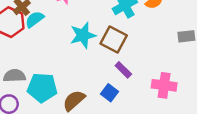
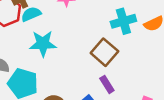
cyan star: (83, 35) -> (43, 44), moved

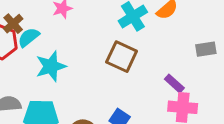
purple rectangle: (107, 84) -> (174, 84), moved

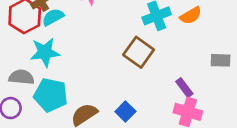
cyan star: (51, 66) -> (45, 52), moved

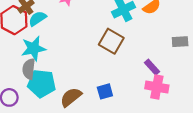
gray semicircle: (21, 77) -> (29, 69), moved, turned -84
blue square: (125, 111) -> (105, 91), turned 35

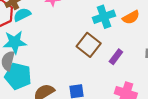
purple rectangle: (152, 67) -> (116, 57), moved, turned 72

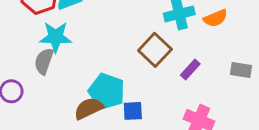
cyan pentagon: (18, 76) -> (107, 91), moved

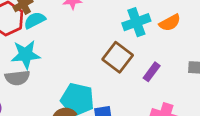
gray semicircle: (44, 61) -> (17, 78), turned -110

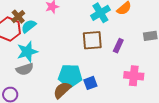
brown square: (118, 57) -> (92, 40), turned -30

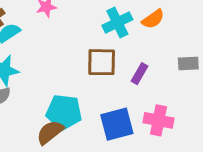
blue square: (90, 83) -> (117, 124), moved, size x1.6

